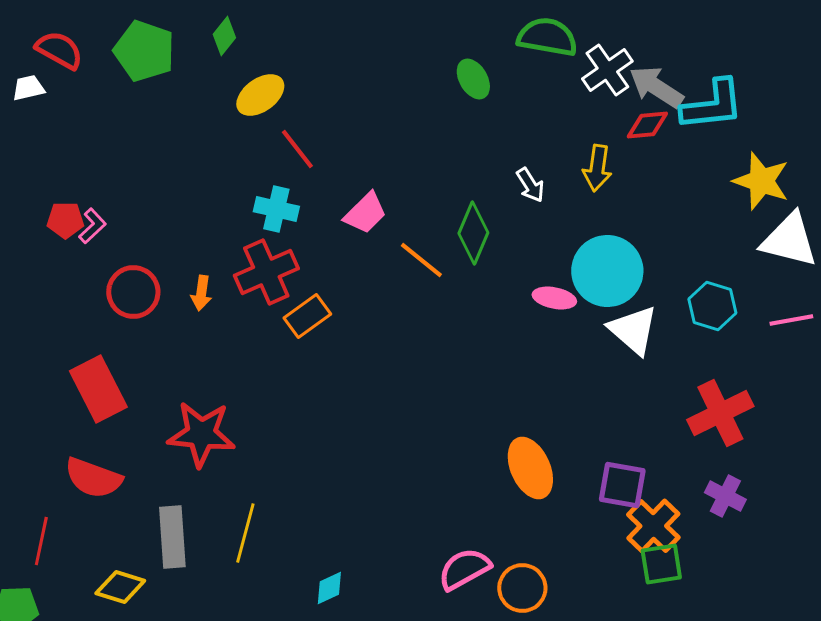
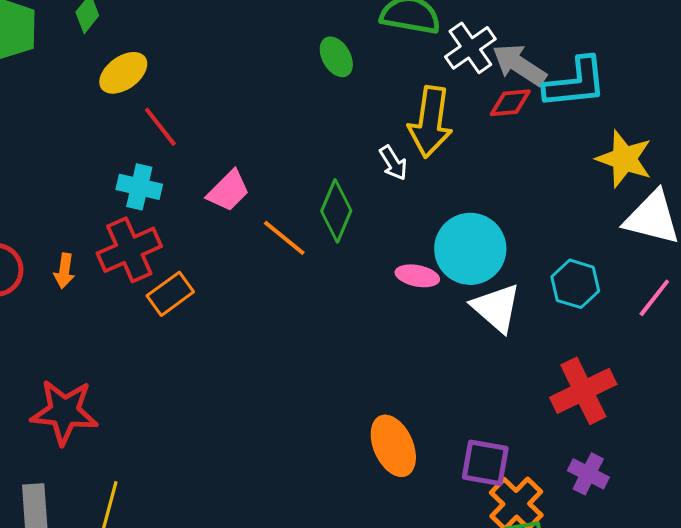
yellow arrow: (597, 168) -> (430, 122), moved, size x1.5
pink line: (791, 320) -> (654, 298), turned -42

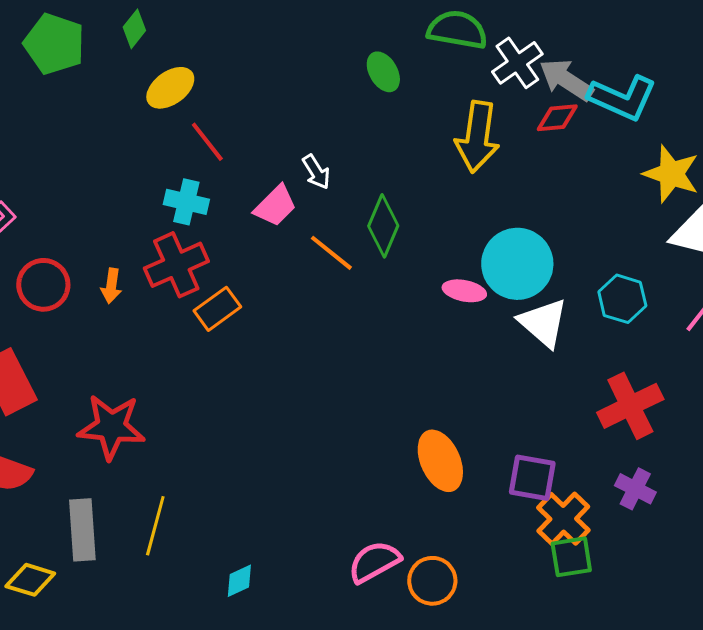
cyan L-shape: (575, 83) -> (622, 98), turned 30
white arrow: (393, 163) -> (316, 172), moved

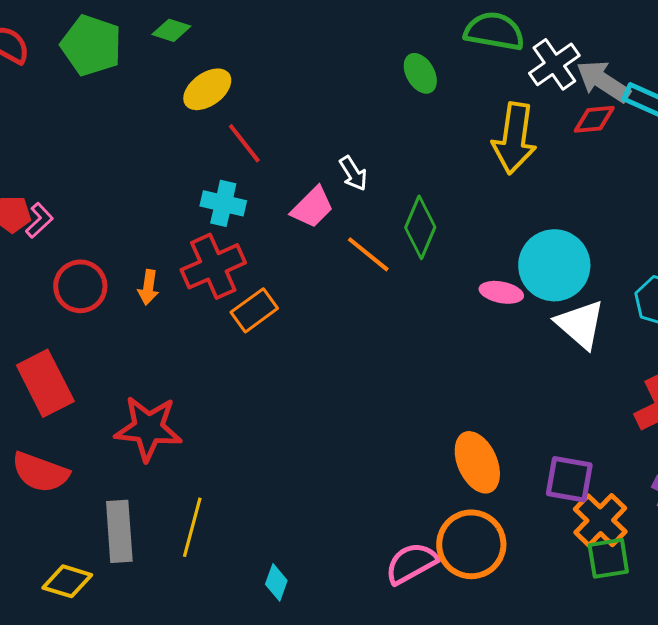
green diamond: (134, 29) -> (171, 30), turned 69
cyan diamond: (239, 581) -> (276, 582), turned -45
orange circle: (432, 581) -> (471, 544), moved, size x1.4

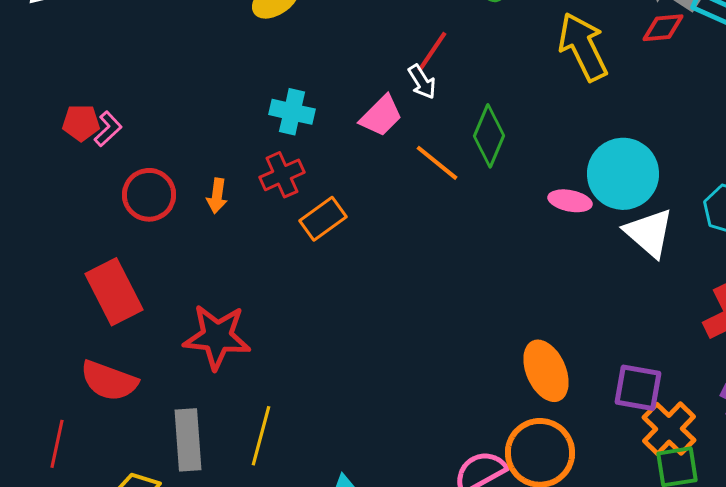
yellow arrow: (514, 138) -> (583, 47), turned 146
red line: (244, 143) -> (432, 52), moved, turned 72
red cross: (213, 266) -> (282, 175), size x0.7

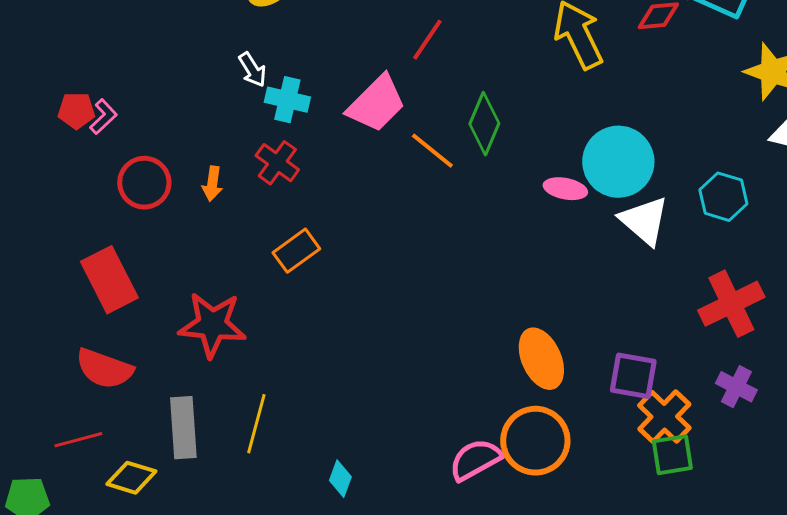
white arrow: (422, 82) -> (252, 70), moved
pink trapezoid: (381, 116) -> (376, 104), size x1.4
red cross: (282, 175) -> (277, 163), turned -30
orange rectangle: (323, 219) -> (296, 251), moved
red line: (57, 444) -> (78, 440), moved, turned 63

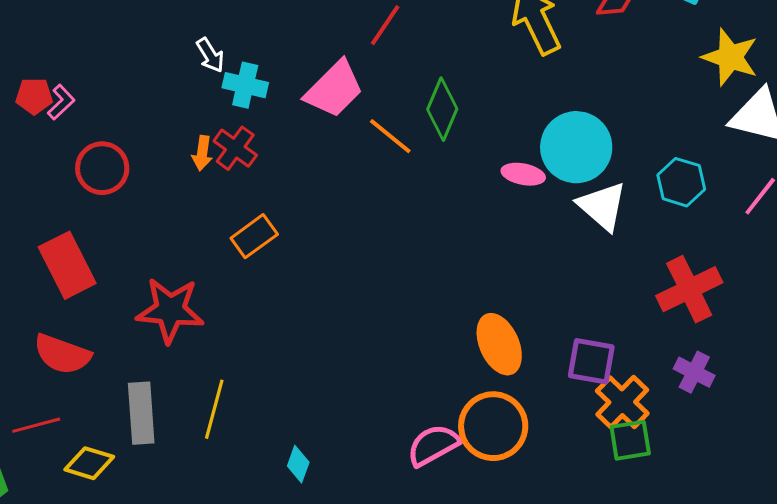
orange arrow: (212, 184) -> (202, 153), moved

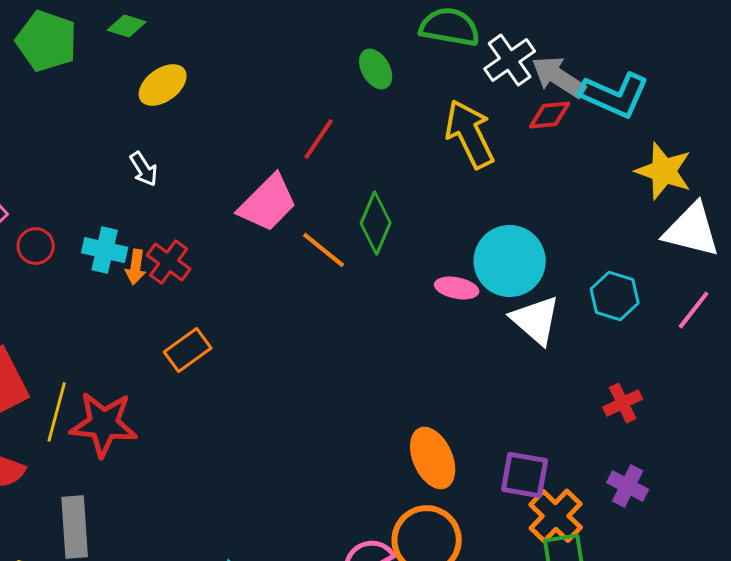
cyan cross: (245, 85) -> (105, 250), moved
red circle: (102, 168) -> (36, 246), moved, size x0.7
red cross: (689, 289) -> (623, 403), size x0.6
yellow line: (214, 409) -> (57, 412), moved

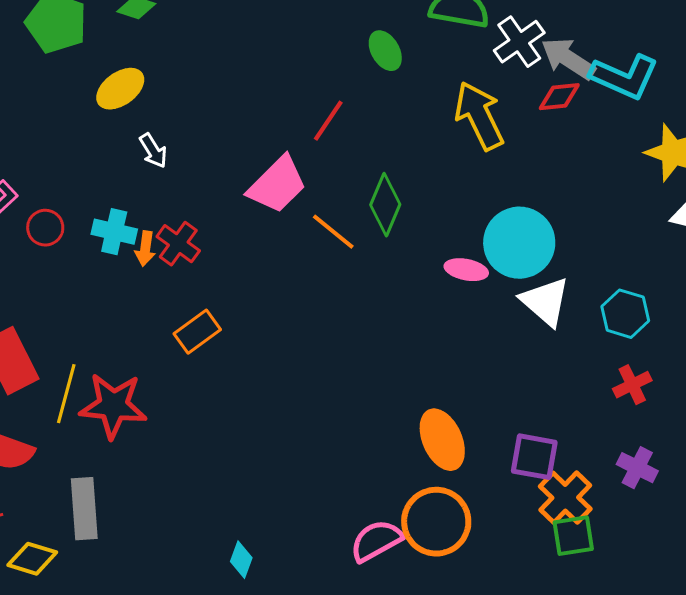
yellow ellipse: (163, 85) -> (120, 89), moved
cyan hexagon: (615, 296) -> (625, 314), moved

